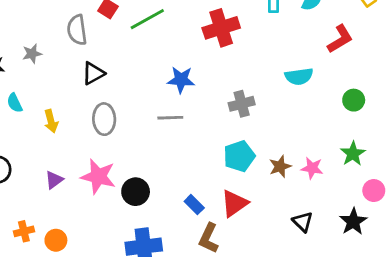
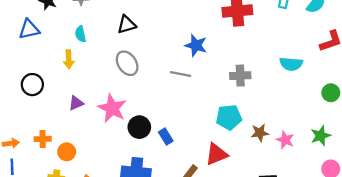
cyan semicircle: (15, 103) -> (80, 34), moved
gray ellipse: (104, 119) -> (127, 63), turned -45
yellow arrow: (51, 121) -> (69, 59), moved
blue rectangle: (194, 205) -> (166, 137), moved

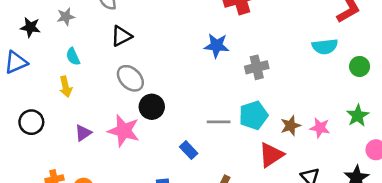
blue star: (196, 45) -> (217, 46), moved
cyan semicircle: (291, 64) -> (325, 47), moved
gray line: (180, 74) -> (219, 122), moved
black circle: (139, 127) -> (152, 107), moved
red triangle: (217, 154) -> (271, 155), moved

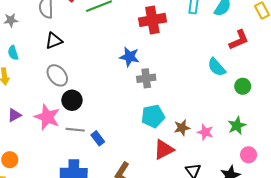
cyan semicircle: (325, 47) -> (217, 67), turned 48
gray cross: (257, 67) -> (146, 78), moved
gray line: (219, 122) -> (75, 130), moved

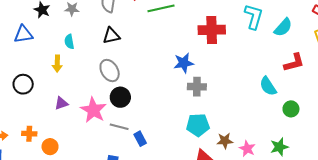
blue star: (130, 57) -> (184, 63), turned -30

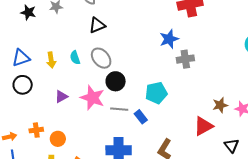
blue triangle: (23, 34) -> (21, 58), moved
cyan semicircle: (69, 42) -> (75, 58), moved
cyan pentagon: (198, 125) -> (156, 93), moved

